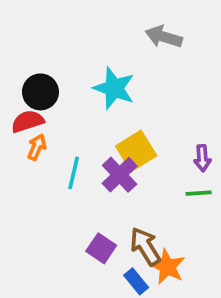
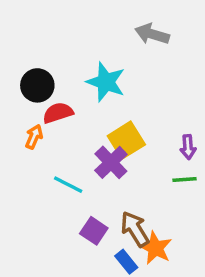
red semicircle: (28, 121) -> (58, 113), moved
cyan line: (74, 173) -> (68, 185), moved, turned -76

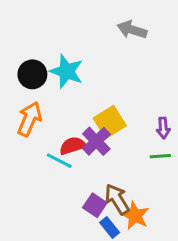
cyan star: (106, 82) -> (67, 71), moved
red semicircle: (58, 113) -> (73, 146), moved
orange arrow: (34, 137) -> (29, 119), size x1.6
purple square: (94, 231) -> (95, 205), moved

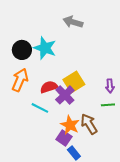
gray arrow: (132, 30) -> (73, 22), moved
red semicircle: (73, 146) -> (49, 87), moved
brown arrow: (117, 199) -> (89, 124), moved
orange star: (135, 216) -> (70, 125), moved

